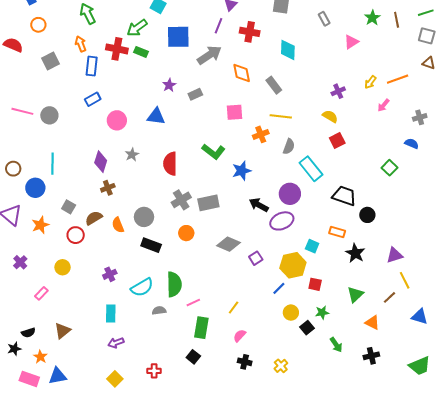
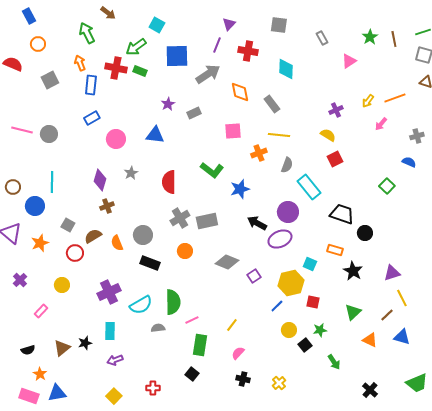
purple cross: (110, 274) -> (109, 292), size x1.6
blue triangle: (420, 317) -> (402, 337), moved
black star: (14, 349) -> (85, 343), moved
black cross: (371, 356) -> (370, 390), moved, turned -35

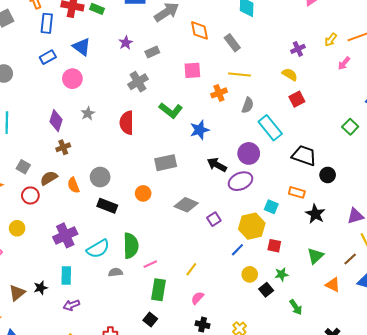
blue triangle: (155, 135) -> (82, 47), moved, turned 30
gray cross: (180, 218) -> (138, 82), moved

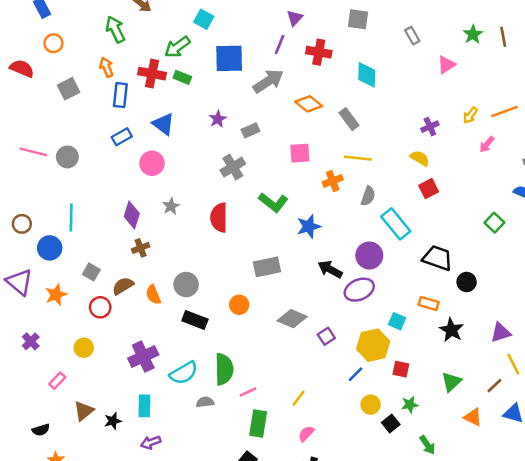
orange diamond: (199, 30) -> (309, 104), turned -40
brown triangle: (17, 293) -> (84, 411), moved

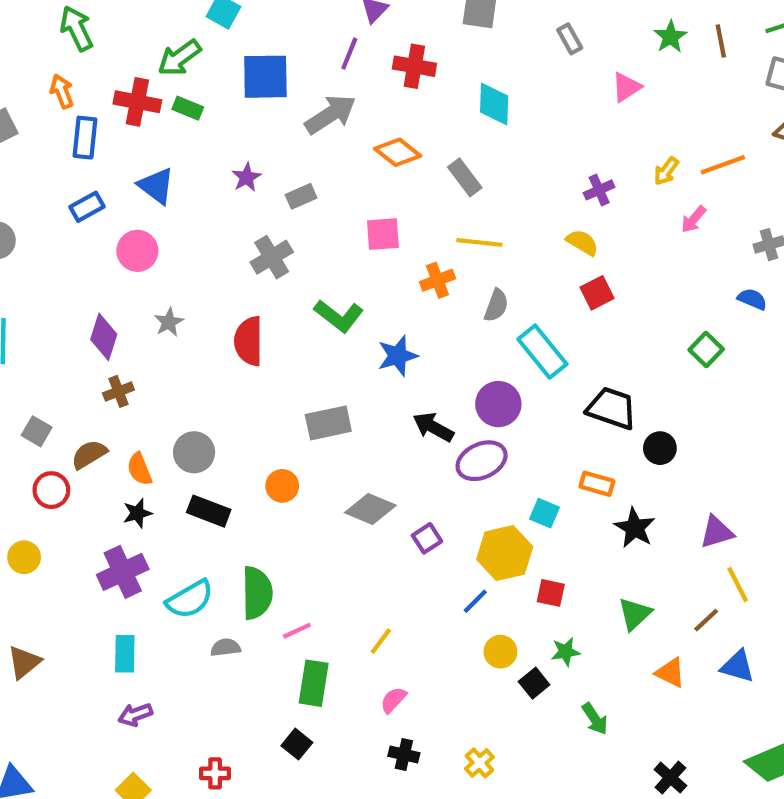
black star: (113, 421) -> (137, 513), moved

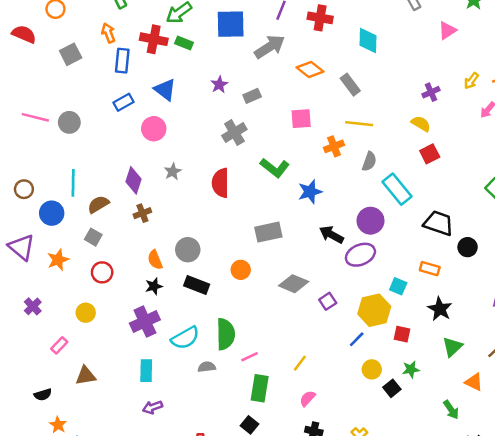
brown semicircle: (89, 454) -> (98, 204), moved
black star: (635, 528) -> (440, 309), moved
brown triangle: (24, 662) -> (86, 376), turned 30
green arrow: (595, 719) -> (451, 410), moved

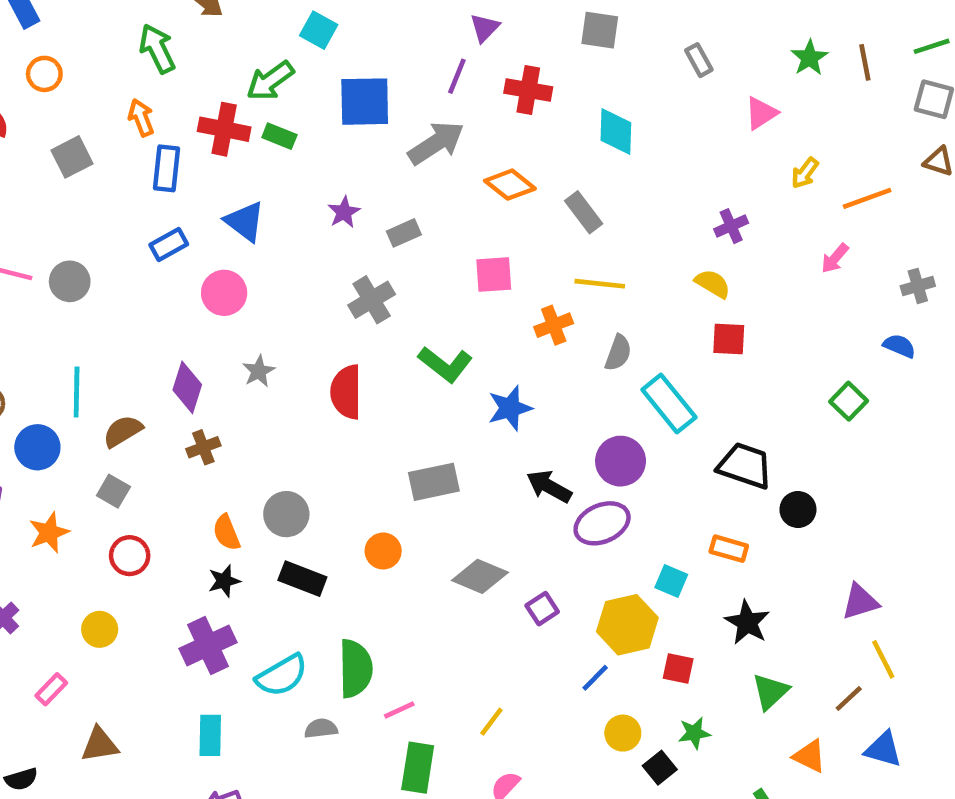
yellow arrow: (471, 81) -> (805, 173), moved
red square: (430, 154) -> (729, 339), turned 30

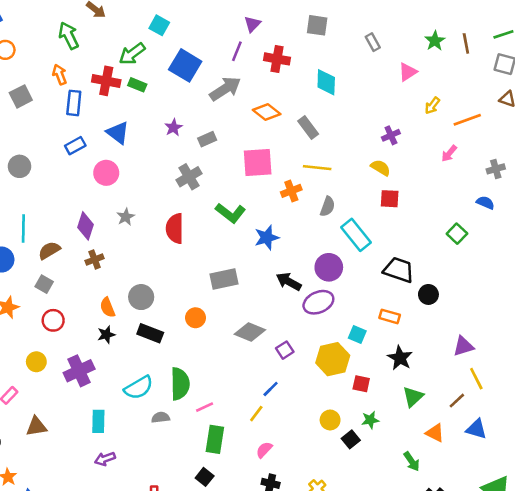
blue square: (365, 102) -> (185, 65), turned 32
pink square: (494, 274) -> (258, 162), size x1.4
purple cross: (208, 645) -> (79, 371), moved
blue line: (595, 678) -> (271, 389), moved

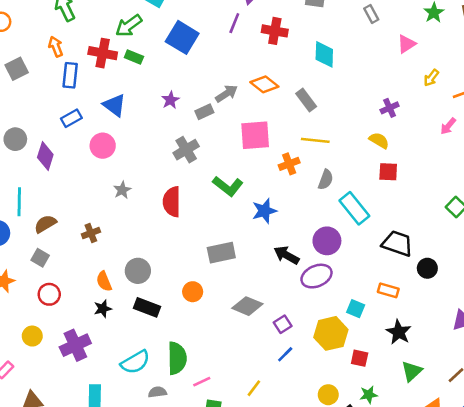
gray arrow: (225, 89) -> (227, 94), moved, size x0.7
purple diamond: (86, 226) -> (45, 156), moved
blue line: (271, 389) -> (285, 354), moved

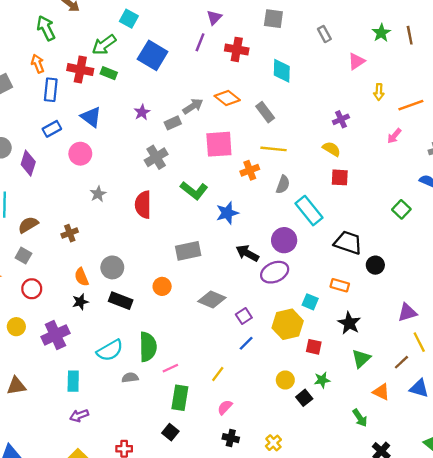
yellow arrow: (431, 78) -> (379, 92), turned -35

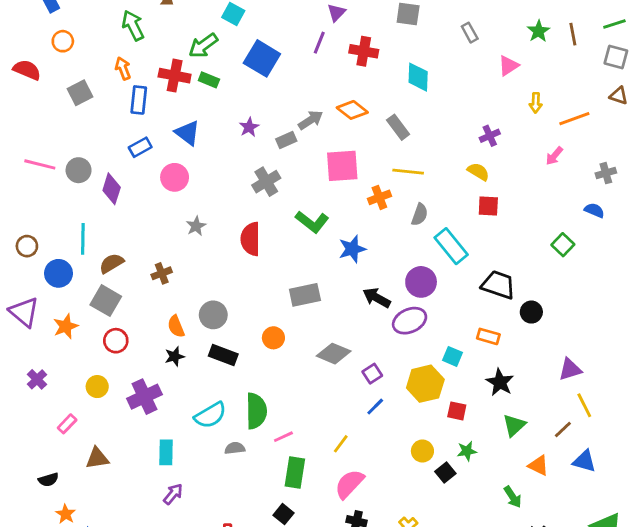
gray square: (23, 256) -> (106, 301), size x1.5
pink semicircle: (225, 407) -> (349, 484), size x1.6
purple arrow: (79, 416) -> (173, 494), turned 150

